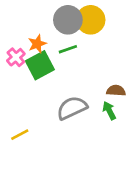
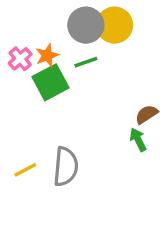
pink cross: (16, 57) -> (20, 59), moved
brown semicircle: (116, 91) -> (147, 114), turned -36
gray semicircle: (72, 108) -> (66, 167), moved, turned 120

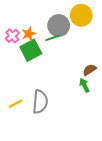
gray circle: (86, 25) -> (59, 26), moved
yellow circle: (115, 25) -> (81, 15), moved

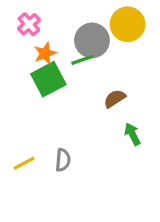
pink cross: (12, 36) -> (29, 24), moved
brown semicircle: (90, 70) -> (115, 99), moved
gray semicircle: (40, 102) -> (63, 160), size x0.6

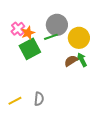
pink cross: (29, 24) -> (18, 29), moved
yellow circle: (128, 24) -> (79, 38), moved
green arrow: (132, 134) -> (82, 60), moved

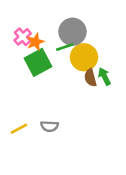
yellow circle: (79, 38) -> (84, 57), moved
brown semicircle: (71, 61) -> (90, 78), turned -72
gray semicircle: (39, 99) -> (49, 126), turned 88

